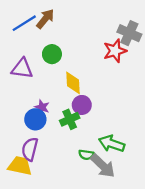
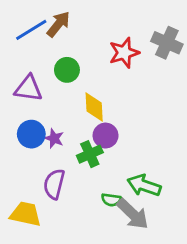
red star: (115, 51) -> (124, 53), moved
blue circle: (35, 119) -> (31, 134), moved
purple semicircle: (30, 149) -> (54, 184), moved

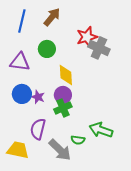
brown arrow: (58, 24) -> (52, 17), moved
blue line: (31, 30) -> (22, 21), turned -45
gray cross: (167, 43) -> (99, 48), moved
purple circle: (106, 136) -> (63, 95), moved
gray arrow: (133, 214) -> (60, 150), moved

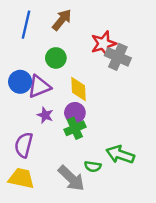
purple triangle: (20, 62) -> (39, 87), moved, turned -30
blue circle: (22, 94) -> (20, 82), moved
purple semicircle: (38, 129) -> (24, 145), moved

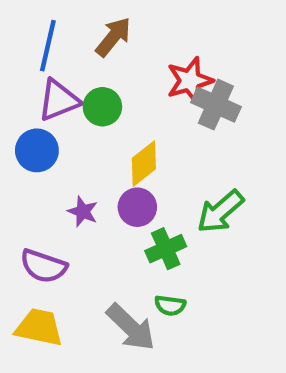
purple triangle: (39, 87) -> (59, 100), moved
yellow diamond: (78, 89) -> (144, 164), turned 55
green cross: (75, 128) -> (166, 249), moved
purple semicircle: (24, 145) -> (43, 266), turned -85
green arrow: (120, 154) -> (220, 212), moved, turned -60

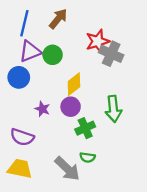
green arrow: (220, 212) -> (113, 109), turned -55

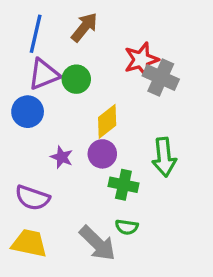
green cross: (85, 128) -> (123, 185), turned 36

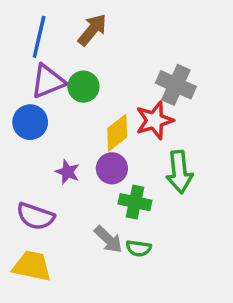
red star: (141, 60) -> (155, 120), moved
gray arrow: (97, 243) -> (108, 239), moved, size x0.7

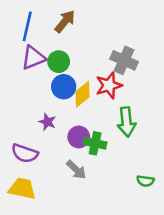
blue circle: (30, 122) -> (64, 87), moved
purple circle: (112, 168) -> (79, 137), moved
green semicircle: (139, 248) -> (145, 181), moved

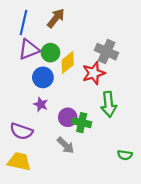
blue circle: (64, 87) -> (43, 77), moved
yellow diamond: (83, 94) -> (68, 62), moved

